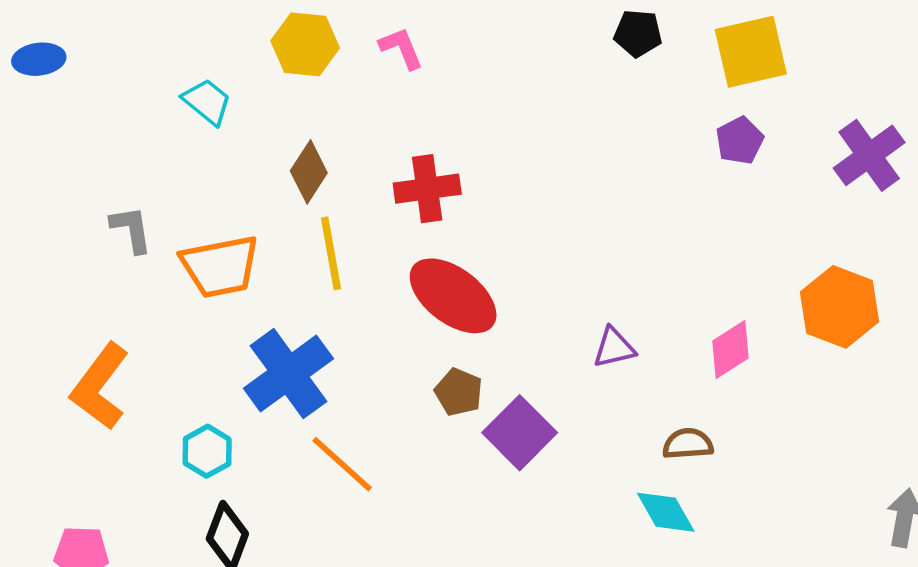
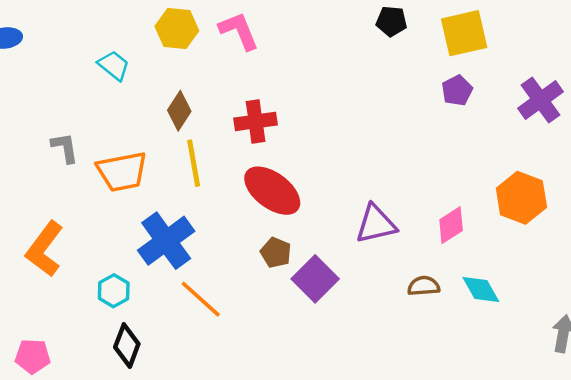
pink L-shape: (401, 48) -> (239, 31), size x1.4
purple triangle: (614, 348) -> (376, 224), size x1.5
cyan diamond: (666, 512) -> (481, 290), moved

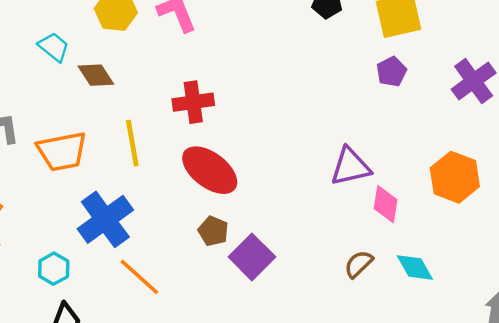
brown diamond: (179, 111) -> (96, 75), moved, turned -66
purple triangle: (376, 224) -> (350, 167), moved
pink diamond: (451, 225) -> (386, 204), turned -48
brown semicircle: (424, 286) -> (359, 264), turned -40

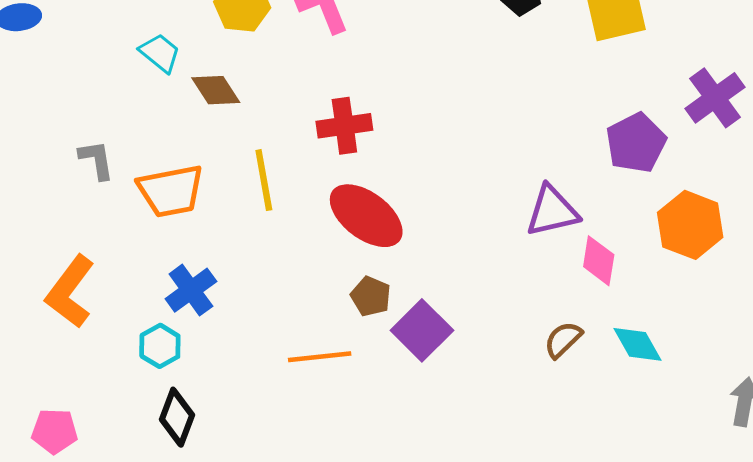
purple pentagon: (391, 72) -> (636, 143), moved, size x1.5
blue cross: (105, 219) -> (191, 290), moved, size x0.7
orange line: (139, 277) -> (320, 357), moved, turned -48

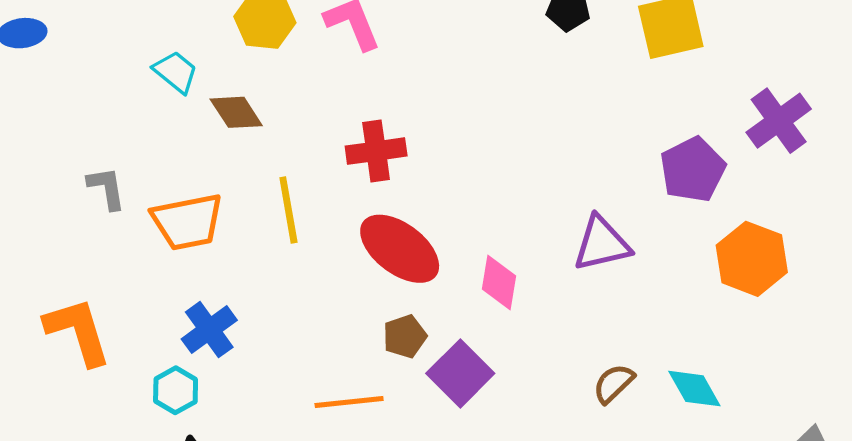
pink diamond: (599, 261) -> (499, 282), moved
orange L-shape: (70, 292) -> (78, 331), turned 126
brown pentagon: (371, 296) -> (405, 336), turned 30

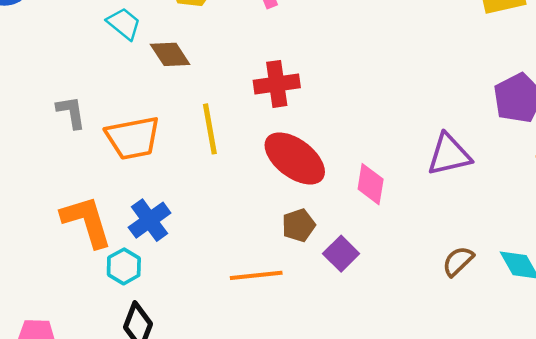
orange L-shape: (78, 331) -> (87, 221), moved
purple square: (460, 373) -> (341, 254), size x0.7

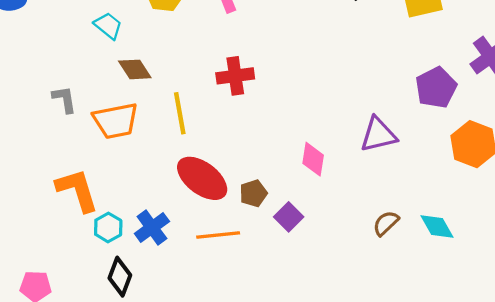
brown diamond: (170, 54) -> (135, 69), moved
red ellipse: (295, 158) -> (202, 178), moved
blue cross: (150, 220) -> (152, 227), moved

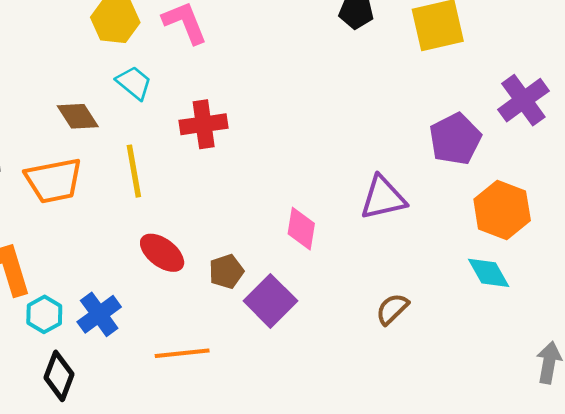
cyan trapezoid: (108, 26) -> (134, 83), moved
red ellipse: (202, 178) -> (162, 253), size x0.7
purple square: (289, 217) -> (270, 301), size x1.4
cyan diamond: (437, 226) -> (489, 273), moved
orange line: (218, 235) -> (182, 353), moved

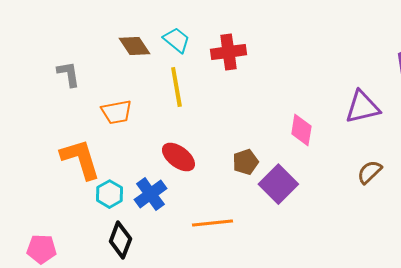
cyan trapezoid: (134, 83) -> (176, 40), moved
orange trapezoid: (54, 180) -> (116, 112), moved, size x0.7
red ellipse: (162, 253) -> (178, 157), moved
brown semicircle: (392, 309) -> (369, 172), moved

